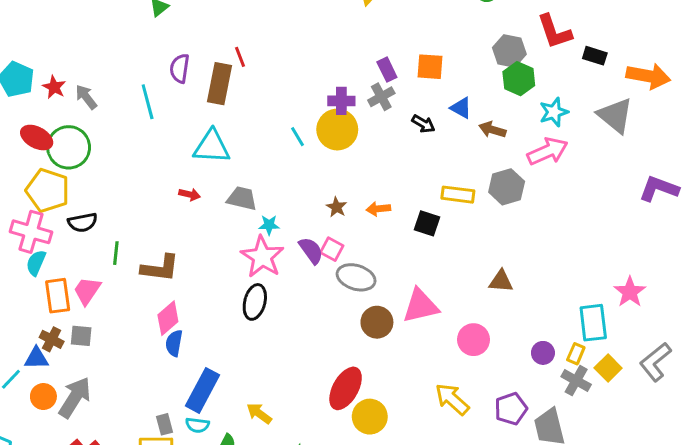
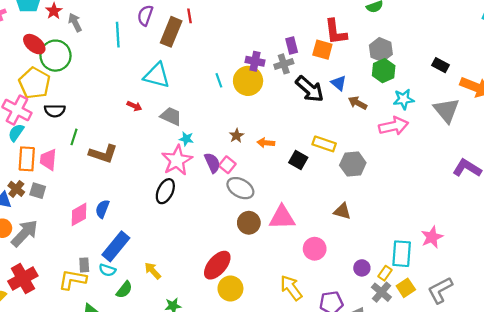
red L-shape: (554, 32) -> (336, 32), moved
black arrow: (423, 124) -> (310, 89), size x1.8
gray hexagon: (507, 187) -> (353, 164), moved
pink trapezoid: (87, 291) -> (48, 160), turned -40
pink diamond: (168, 318) -> (79, 214), moved

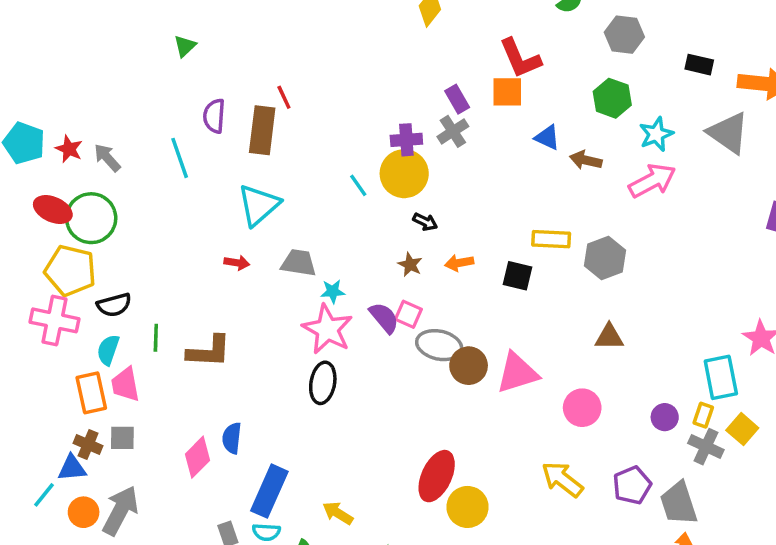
gray hexagon: (381, 50) -> (624, 35), moved
cyan triangle: (157, 75) -> (259, 205), turned -40
black arrow: (310, 89) -> (425, 222), moved, size x0.5
cyan semicircle: (16, 133) -> (108, 350), moved
brown circle: (249, 223) -> (469, 366), moved

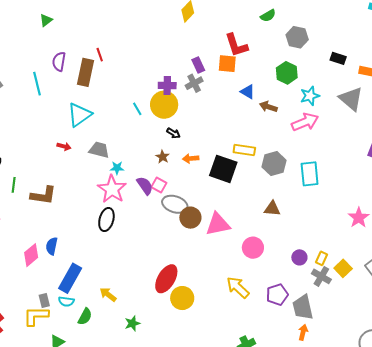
black square: (518, 276) -> (223, 169), size x1.6
cyan rectangle: (721, 377) -> (310, 174), moved

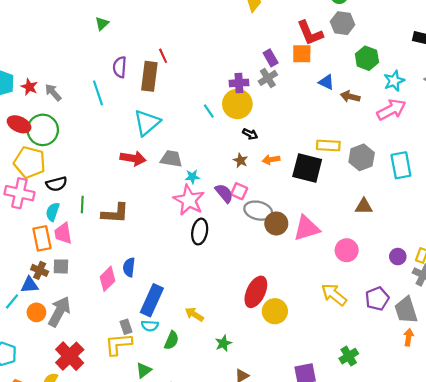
gray hexagon: (297, 37) -> (343, 23), moved
red arrow: (64, 146) -> (133, 158), size x1.6
black ellipse: (106, 219) -> (200, 232), moved

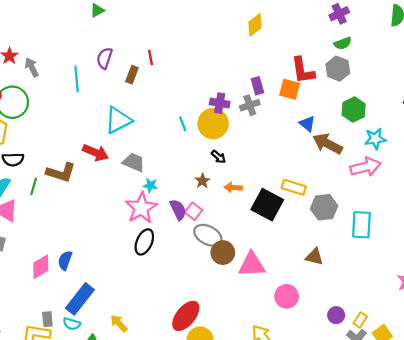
brown rectangle: (149, 76) -> (132, 75), size x0.6
brown arrow: (350, 97) -> (328, 144), size x1.5
brown L-shape: (115, 213) -> (61, 172), moved

